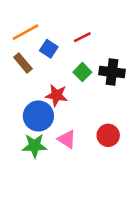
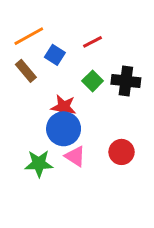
blue circle: (38, 116) -> (64, 129), moved

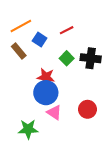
green star: (39, 164) -> (28, 129), moved

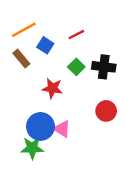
blue circle: (46, 93) -> (40, 126), moved
red circle: (87, 109) -> (106, 111), moved

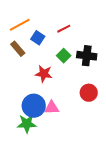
pink triangle: (62, 129) -> (52, 108), turned -35

